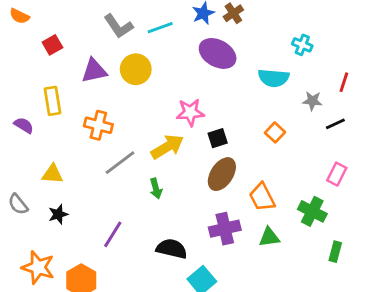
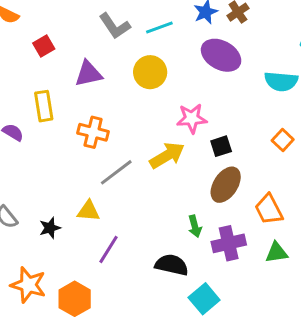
yellow circle: (136, 69) -> (150, 72), moved
yellow triangle: (52, 174) -> (88, 211), moved
green arrow: (156, 188) -> (195, 226), moved

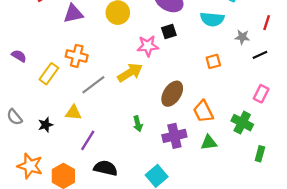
yellow rectangle: (44, 106) -> (49, 74), moved, turned 45
orange square: (283, 140) -> (213, 61), turned 32
black square: (221, 146) -> (169, 31), moved
green arrow: (195, 226) -> (138, 124), moved
black semicircle: (172, 265) -> (106, 168), moved

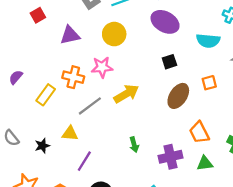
black square: (169, 31) -> (169, 62), moved
pink star: (148, 46) -> (102, 67), moved
purple semicircle: (19, 56) -> (16, 77), turned -80
brown ellipse: (172, 94) -> (178, 96), moved

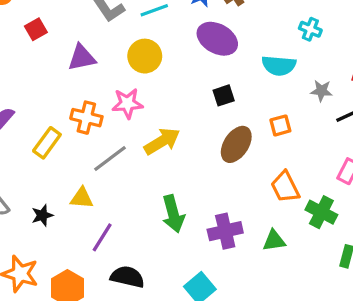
orange trapezoid: (199, 132) -> (285, 187), moved
green arrow: (134, 145) -> (173, 214), size x1.6

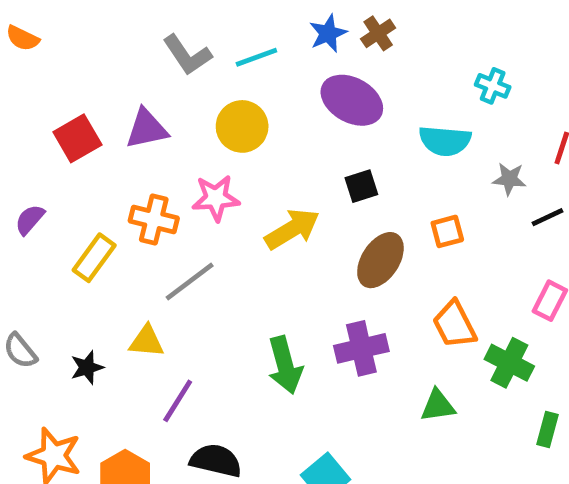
red square: (36, 29) -> (77, 138), moved, size x1.4
yellow arrow: (162, 141) -> (292, 229), moved
purple cross: (225, 231) -> (361, 348), moved

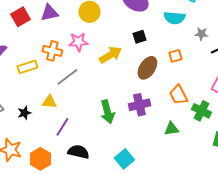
yellow rectangle: (94, 258) -> (27, 67), turned 36

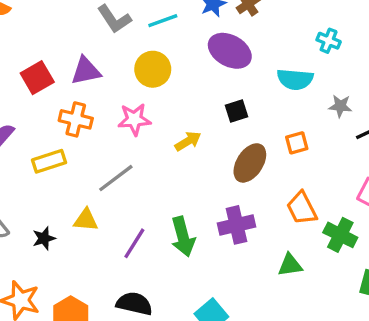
orange cross: (52, 51) -> (76, 119), moved
yellow arrow: (110, 55) -> (188, 141), size x0.7
purple line: (62, 127) -> (134, 243), moved

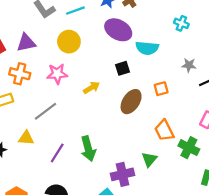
cyan semicircle: (295, 79) -> (147, 48), moved
purple cross: (236, 225) -> (122, 174), moved
green triangle: (290, 265) -> (149, 159), moved, turned -42

